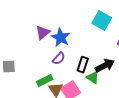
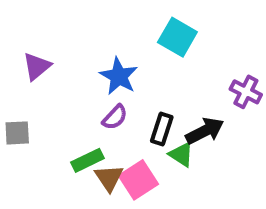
cyan square: (102, 21) -> (177, 37), moved
purple triangle: (43, 33) -> (37, 66), moved

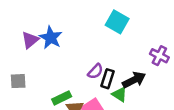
blue star: (119, 76) -> (51, 38), moved
purple semicircle: (115, 117) -> (95, 71), moved

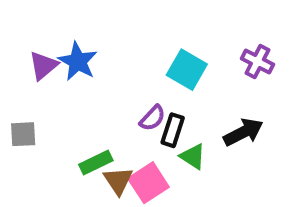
cyan square: (117, 22) -> (187, 70), moved
purple cross: (159, 56) -> (257, 61), moved
black arrow: (134, 80) -> (243, 132), moved

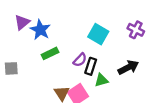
purple triangle: (43, 66) -> (22, 22), moved
green triangle: (193, 156) -> (101, 80), turned -48
green rectangle: (96, 162) -> (50, 53), moved

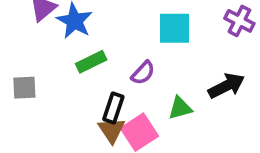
cyan square: (98, 34) -> (175, 28), turned -30
black rectangle: (91, 66) -> (113, 108), moved

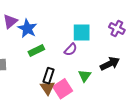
purple semicircle: (143, 73) -> (71, 50), moved
green triangle: (180, 108) -> (85, 76), turned -40

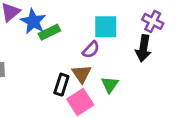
green rectangle: (36, 51) -> (49, 32), moved
black arrow: (110, 64) -> (143, 48), moved, turned 126
brown triangle: (47, 88) -> (82, 74), moved

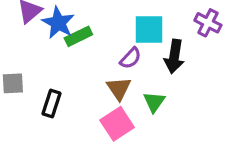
black arrow: (143, 48) -> (174, 56), moved
black rectangle: (61, 85) -> (51, 104), moved

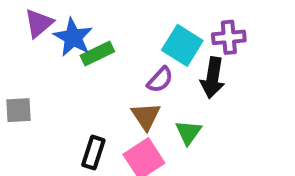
purple cross: (208, 23) -> (229, 37), moved, turned -32
cyan square: (149, 30) -> (182, 45), turned 32
black rectangle: (51, 104) -> (93, 153), moved

